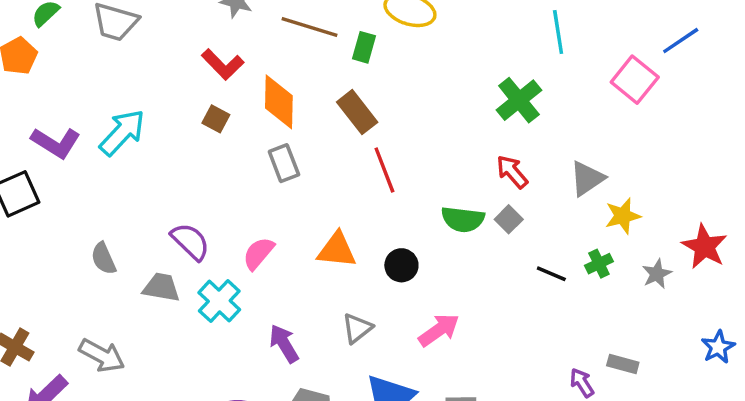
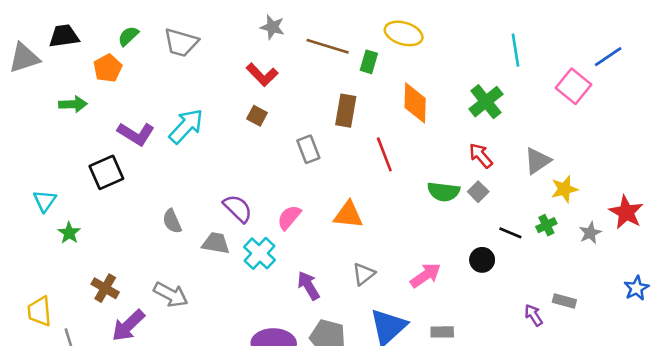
orange diamond: (279, 102) -> (415, 103), moved
brown rectangle: (357, 112) -> (346, 111), moved, turned 48
black circle: (401, 265) -> (482, 260), moved

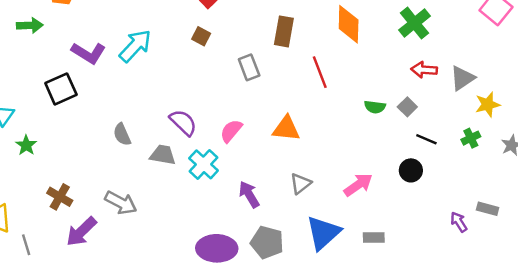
red arrow: (481, 156) -> (424, 70), moved, turned -45
green semicircle: (443, 192) -> (375, 107), size x0.7
black line: (510, 233) -> (426, 139), moved

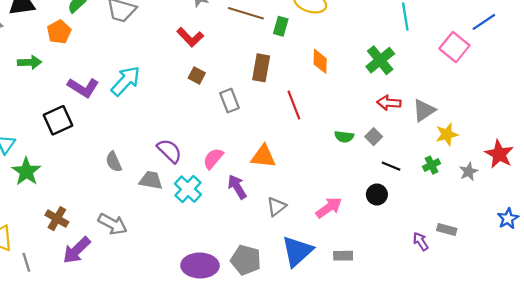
orange diamond: (349, 24) -> (320, 61), size x0.7
brown square: (201, 36) -> (197, 75), moved
green star: (26, 145) -> (26, 172), size x1.5
purple arrow: (249, 194) -> (237, 187), moved

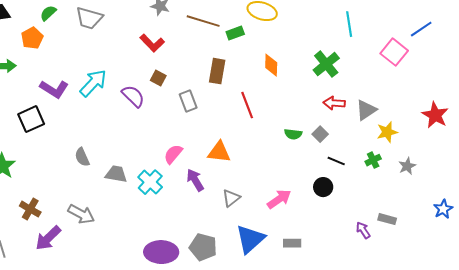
green rectangle: (281, 26) -> (235, 33), turned 54
purple semicircle: (169, 151) -> (133, 96), moved
red star: (499, 154) -> (435, 115), moved

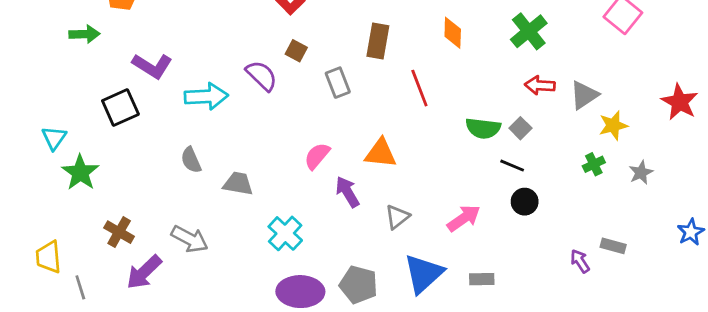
cyan arrow: (93, 83) -> (206, 96), moved, turned 44
green semicircle: (293, 134) -> (483, 128), size x1.4
black line: (336, 161) -> (512, 166), moved
cyan cross: (150, 182) -> (285, 233), moved

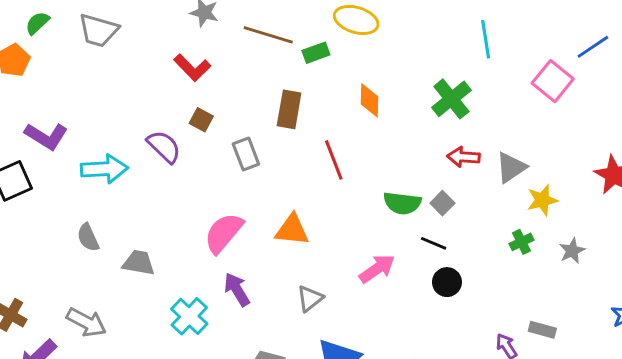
pink semicircle: (317, 156) -> (224, 233), size x1.4
purple arrow: (347, 192) -> (237, 290), moved
pink arrow: (464, 218) -> (377, 269), moved

